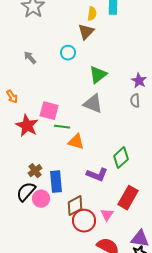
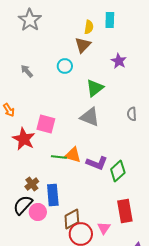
purple star: (139, 81) -> (119, 61), moved
green line: (62, 127) -> (59, 157), moved
purple L-shape: (97, 175) -> (97, 163), moved
red rectangle: (128, 198) -> (125, 211), turned -40

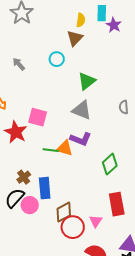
purple star: (119, 61) -> (114, 25), moved
purple L-shape: (97, 163) -> (81, 139), moved

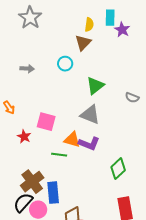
gray arrow: (19, 64) -> (27, 69), turned 136
gray semicircle: (124, 107) -> (132, 98), moved, turned -64
red star: (16, 132) -> (24, 137), size x0.6
orange triangle: (65, 148) -> (72, 140), moved
brown cross: (24, 177) -> (32, 182), size x1.6

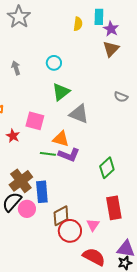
brown triangle: (83, 43) -> (111, 49), moved
gray arrow: (27, 69) -> (16, 68), turned -112
green triangle: (95, 86) -> (61, 92), moved
purple L-shape: (89, 144) -> (69, 155), moved

